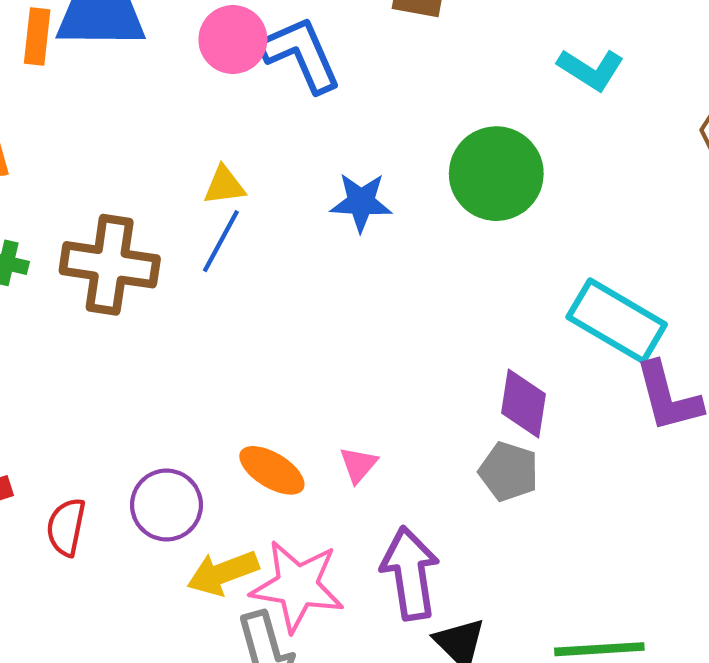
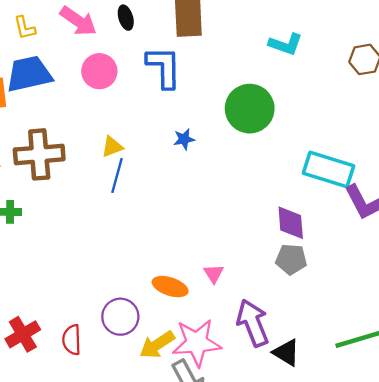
blue L-shape: (301, 54) -> (164, 67), moved, turned 36
blue star: (361, 202) -> (184, 139), size x0.7
brown cross: (110, 265) -> (39, 154), moved

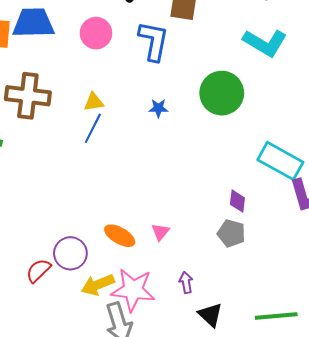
cyan L-shape: (286, 44) -> (265, 43), size x1.4
purple diamond: (291, 223) -> (237, 201), size x0.7
purple arrow: (253, 323) -> (186, 283), size x0.5
red semicircle: (72, 340) -> (38, 271), moved, turned 36

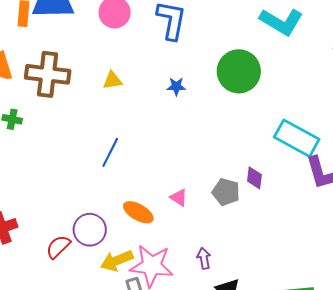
blue line: (93, 128) -> (110, 152), moved
pink triangle: (160, 232) -> (179, 198), moved, turned -36
gray pentagon: (231, 233) -> (226, 192), moved

